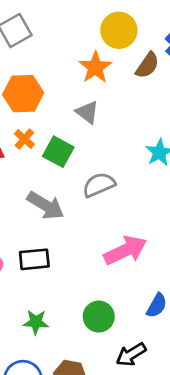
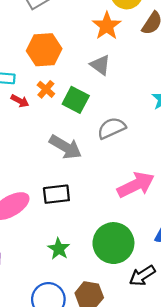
green circle: (99, 317) -> (113, 243), size x1.5
green star: (36, 322) -> (59, 249), turned 30

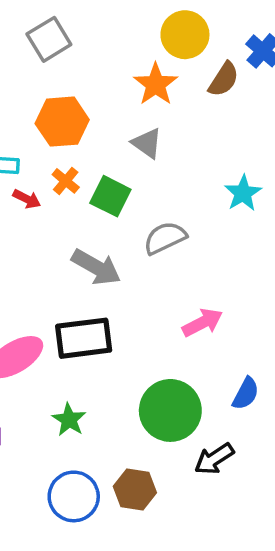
pink arrow: (136, 185) -> (203, 323), size x0.7
black rectangle: (56, 194) -> (84, 338), size x1.4
green star: (59, 249) -> (69, 420), moved

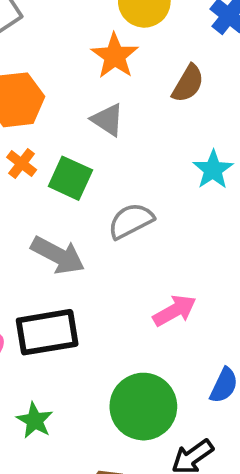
brown semicircle: (224, 79) -> (188, 84), moved

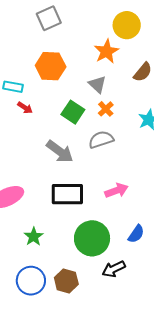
orange cross: (22, 164) -> (106, 109), moved
black rectangle: (47, 332) -> (67, 194), moved

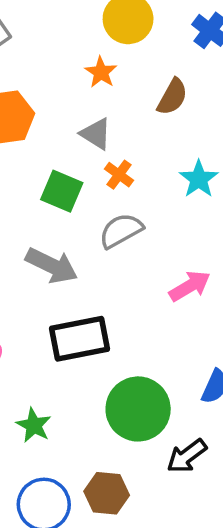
orange star: (106, 51) -> (101, 72), size x0.7
pink arrow: (117, 191) -> (190, 286), moved

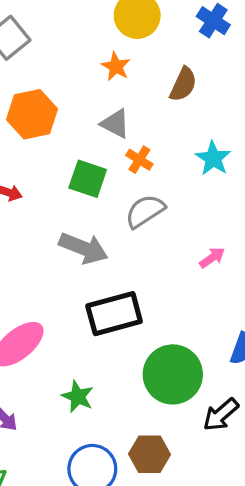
pink arrow: (190, 286) -> (212, 258), size x0.7

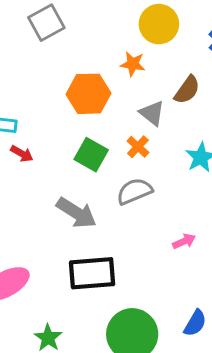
orange star: (116, 67) -> (133, 64), turned -30
orange hexagon: (32, 114) -> (89, 94), moved
gray triangle: (115, 124) -> (152, 113), moved

